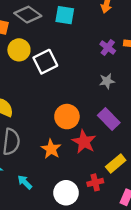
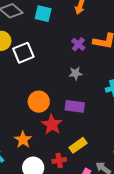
purple rectangle: (109, 119) -> (75, 106), turned -42
orange star: (51, 149) -> (23, 140), moved

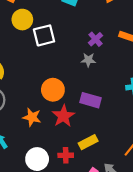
purple cross: (78, 44) -> (95, 39), moved
gray star: (76, 73) -> (88, 60), moved
orange star: (23, 140) -> (32, 117), moved, turned -30

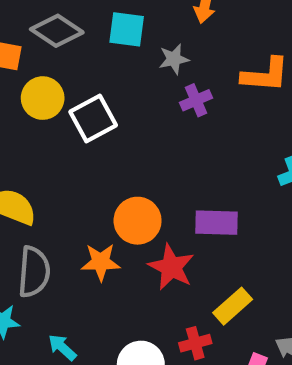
purple cross: (95, 39) -> (196, 100), turned 32
gray star: (88, 60) -> (174, 59), moved
orange star: (32, 117) -> (101, 262), moved

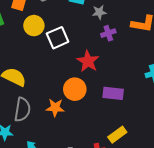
red star: (171, 267) -> (88, 61), moved

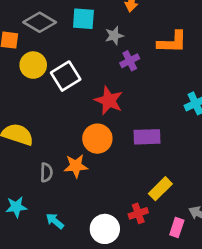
gray semicircle: (22, 110) -> (46, 172), moved, size x0.6

